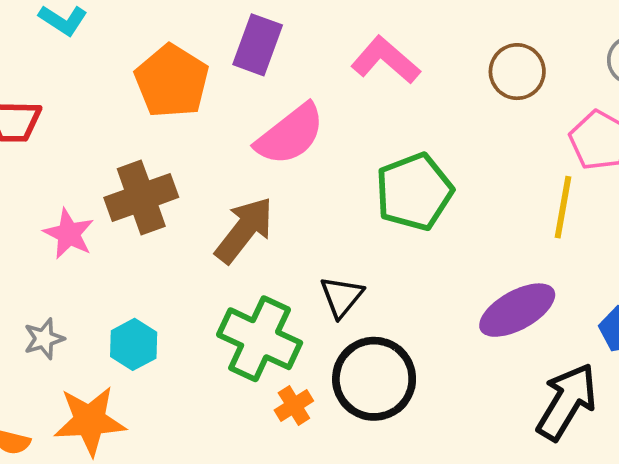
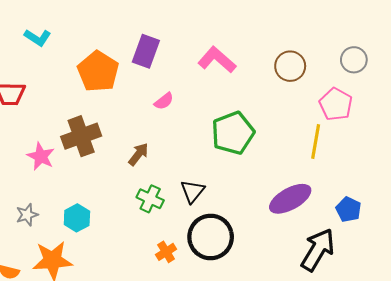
pink semicircle: (290, 135) -> (164, 101), size x0.5
brown arrow: (244, 230) -> (138, 154), size x0.6
green cross: (260, 339) -> (150, 199), moved, size x0.6

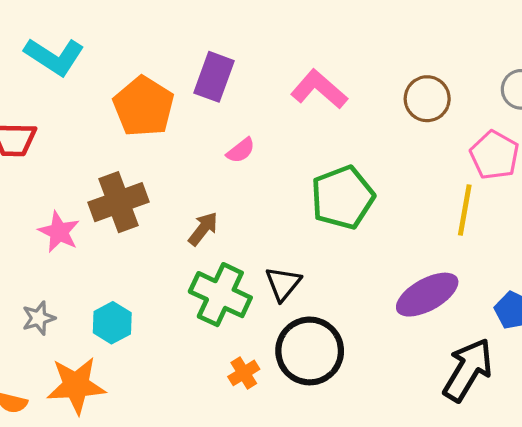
cyan L-shape: (38, 37) -> (54, 56), size x1.5
green cross: (150, 199) -> (220, 295), size x1.5

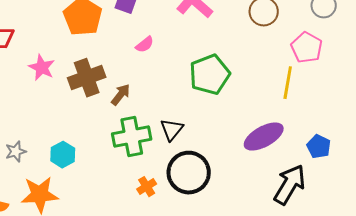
brown cross: (118, 202) -> (87, 78), moved
pink star: (59, 232) -> (42, 68), moved
green cross: (220, 295) -> (132, 137), turned -36

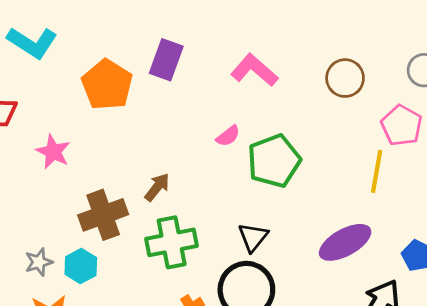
pink semicircle: (145, 45) -> (228, 136), moved
brown cross: (87, 78) -> (103, 215), moved
black triangle: (172, 130) -> (253, 237), moved
gray star: (16, 152) -> (39, 262), moved

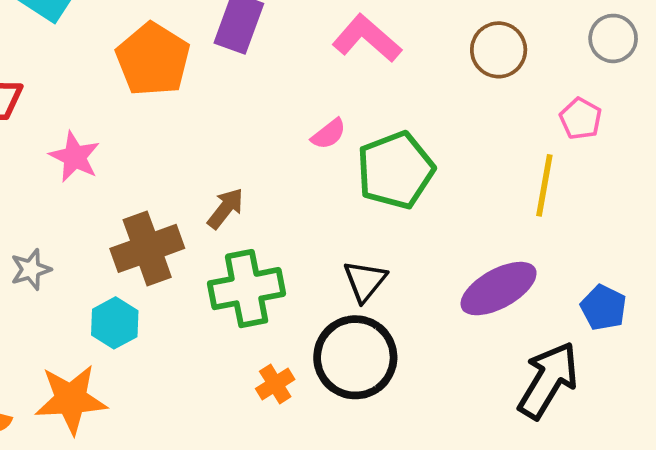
pink pentagon: (402, 125) -> (581, 119), size x0.7
gray star: (39, 262) -> (31, 269), moved

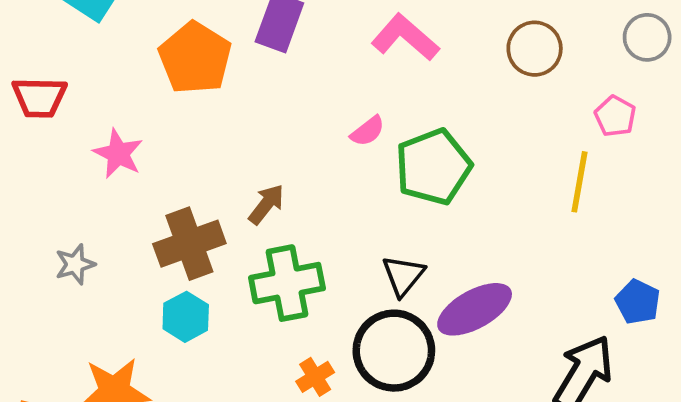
purple ellipse: (499, 289) -> (475, 309), moved
cyan hexagon: (115, 323) -> (186, 317), moved

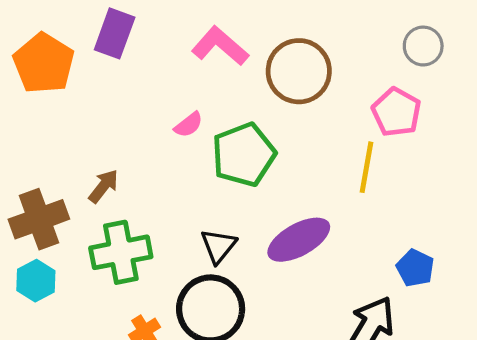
brown circle: (535, 49) -> (299, 71), moved, size x1.4
pink pentagon: (615, 116) -> (396, 112), size x1.4
purple ellipse: (475, 309) -> (299, 240), moved

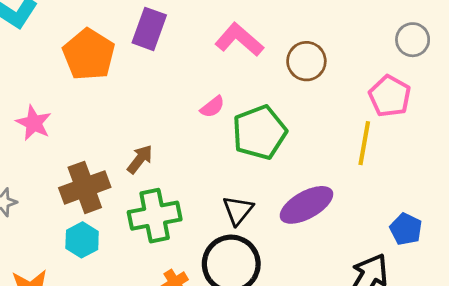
brown circle: (299, 71) -> (306, 61), size x0.7

